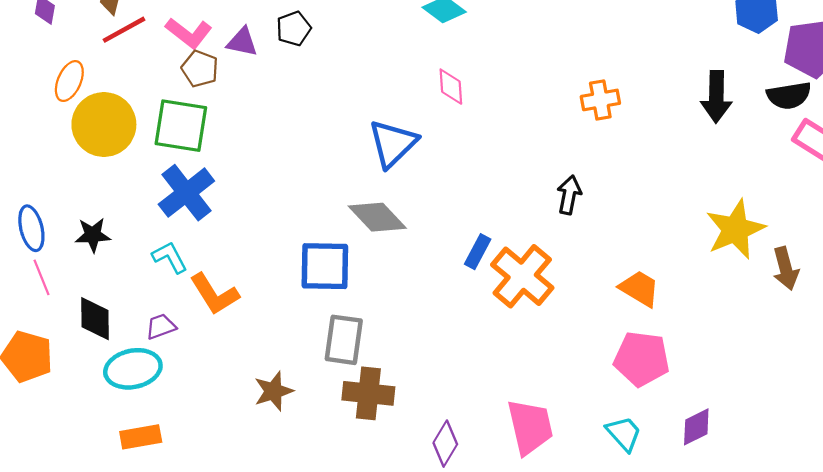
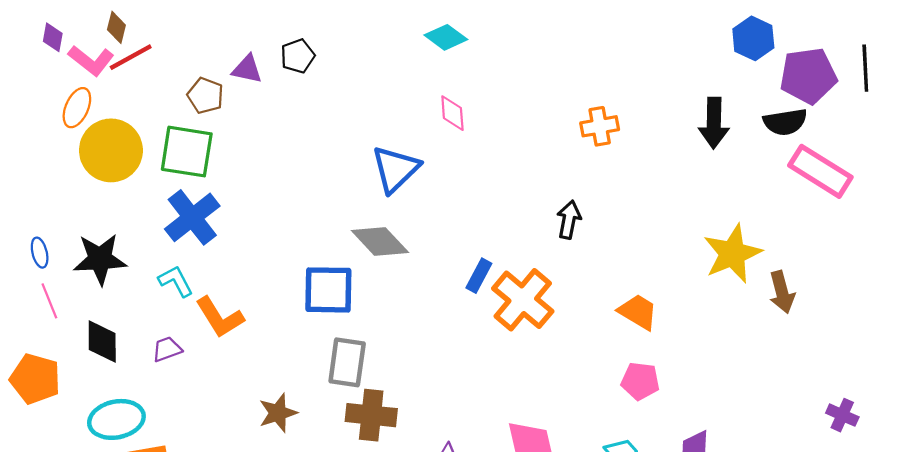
pink L-shape: (189, 33) -> (91, 60), moved
blue ellipse: (31, 228) -> (40, 253), size x0.7
black star: (93, 235) -> (100, 259), size x1.5
pink pentagon: (642, 359) -> (640, 381), size x0.7
cyan ellipse: (133, 369) -> (116, 419), moved

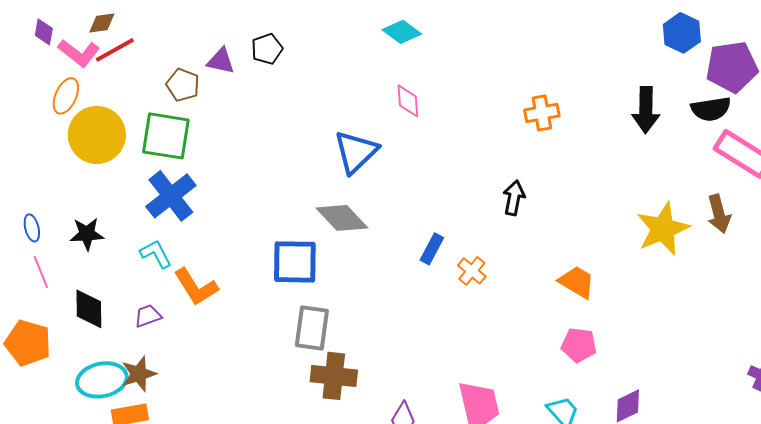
brown diamond: (116, 27) -> (102, 23), turned 68
black star: (100, 259) -> (87, 234), size x0.7
brown arrow: (782, 292) -> (719, 214), moved
orange cross: (523, 300) -> (472, 271), size x0.5
brown star: (278, 413) -> (139, 374), moved

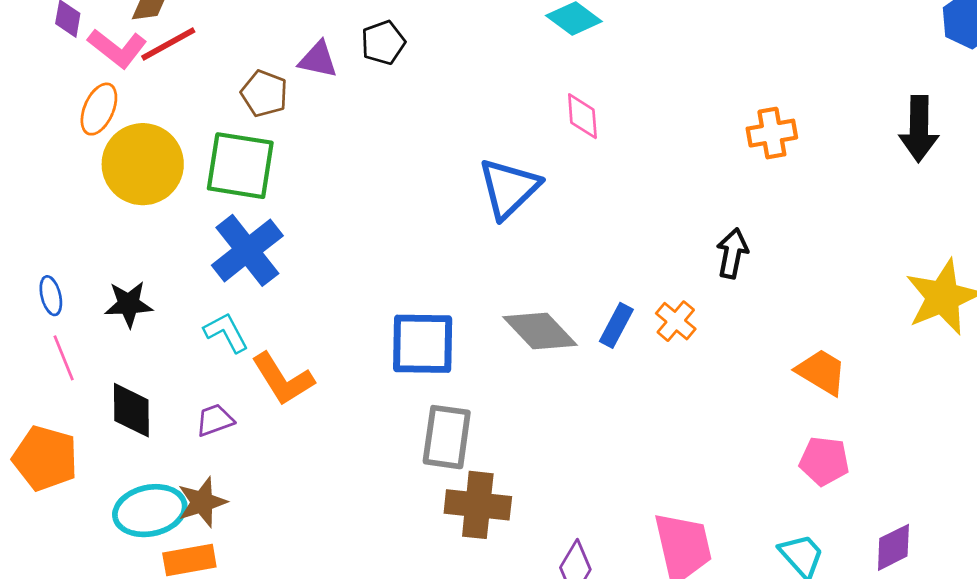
gray diamond: (342, 218) -> (540, 331), moved
orange cross: (472, 271) -> (676, 321), moved

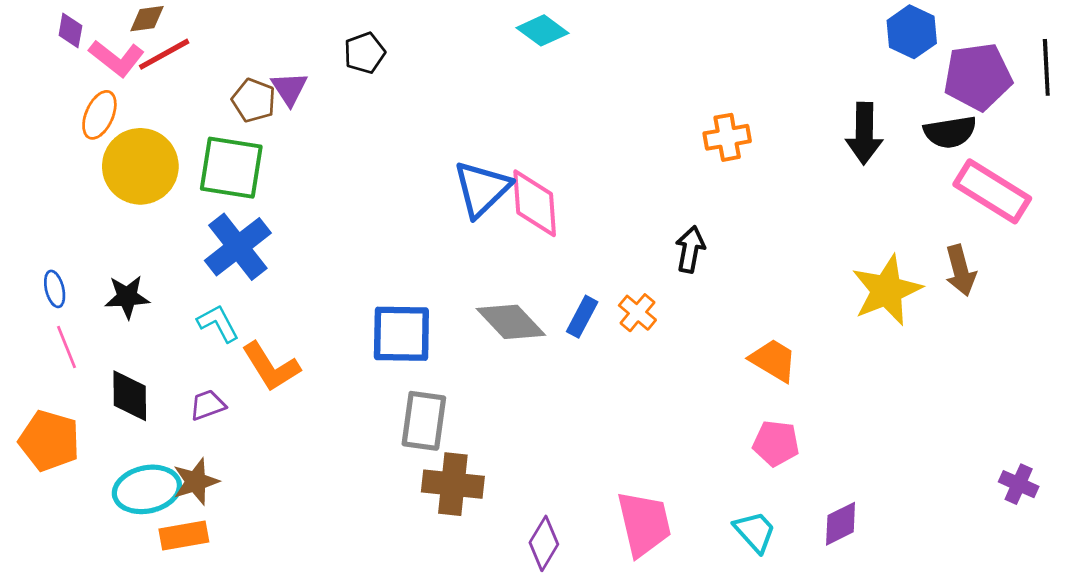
purple triangle: (318, 60) -> (289, 89), moved, turned 45
pink diamond: (582, 116) -> (535, 203), moved, size x1.6

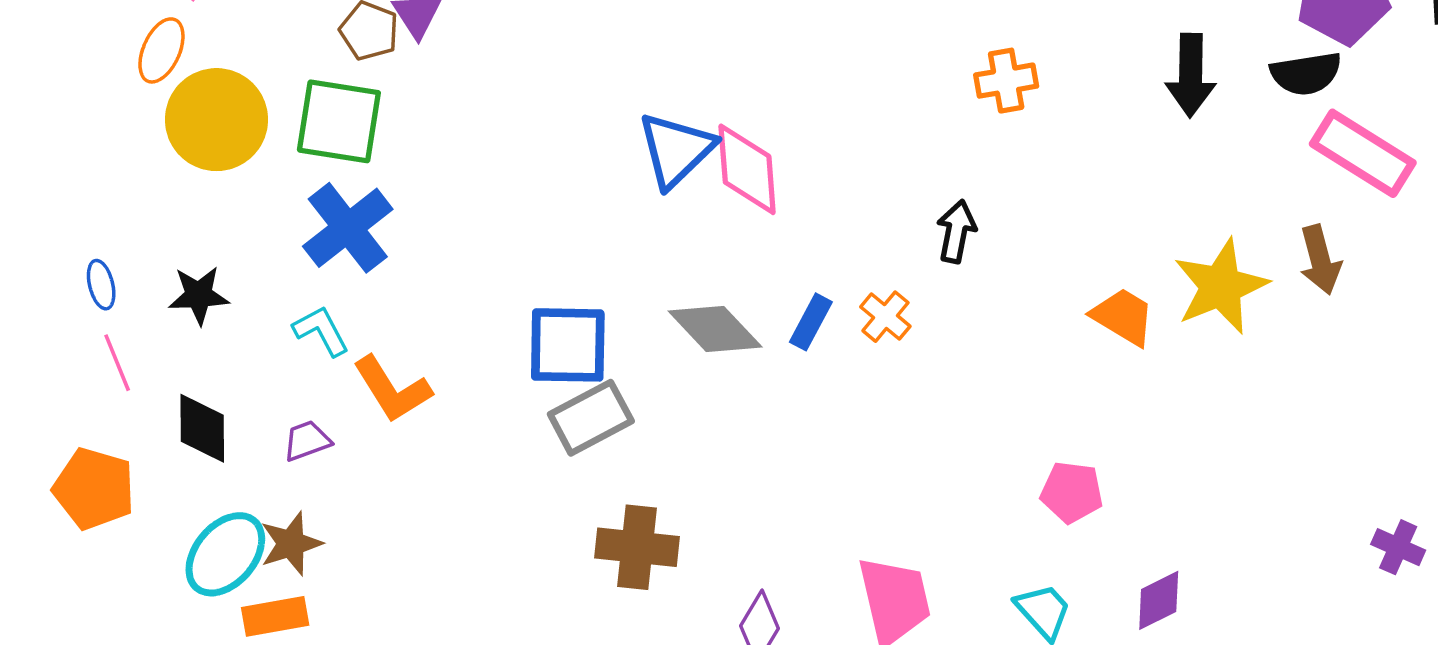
orange trapezoid: (773, 360) -> (1123, 317), moved
gray rectangle: (424, 421) -> (591, 418), moved, turned 54
cyan ellipse: (147, 489) -> (225, 554), turned -38

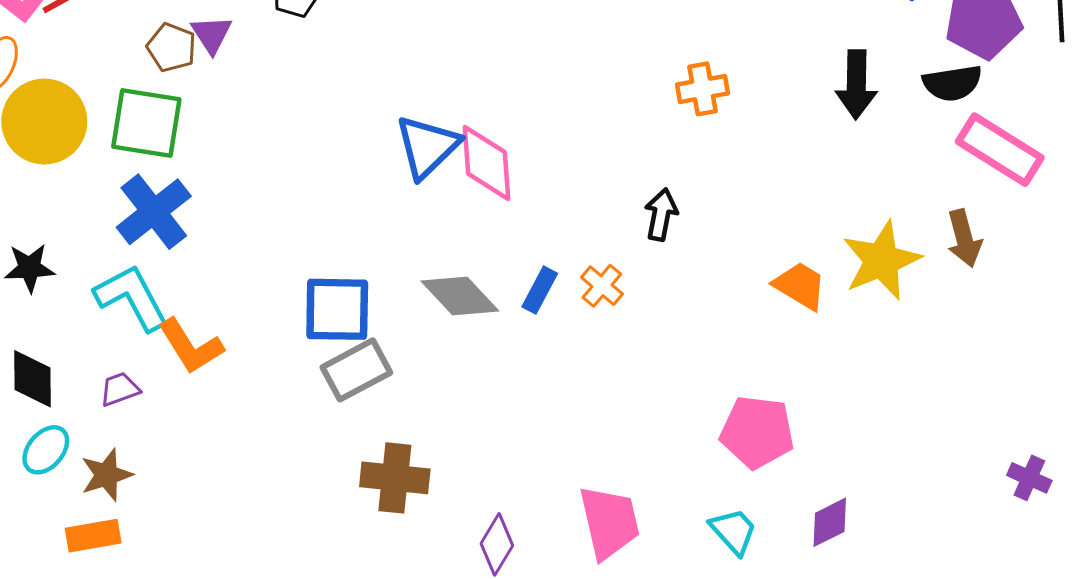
cyan L-shape: (321, 331) -> (132, 297), size x1.6
pink pentagon: (1072, 492) -> (757, 432), size x1.4
cyan ellipse: (225, 554) -> (46, 450), moved, size x0.7

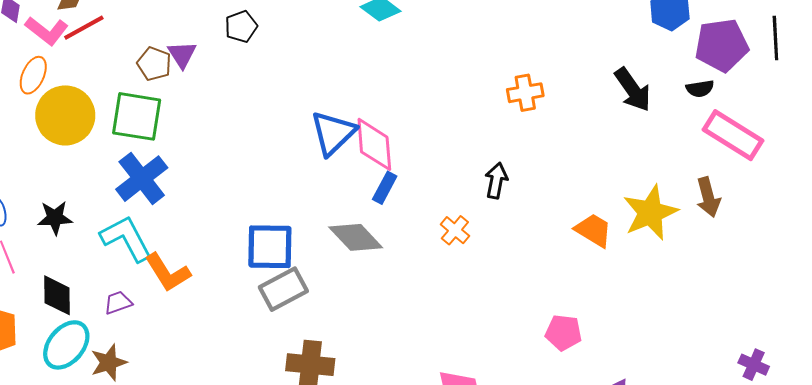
black semicircle: (952, 83) -> (700, 89), size x0.7
black arrow: (856, 84) -> (633, 90), turned -36
blue rectangle: (540, 290) -> (385, 188), moved
pink pentagon: (757, 432) -> (563, 333), size x0.7
cyan ellipse: (46, 450) -> (66, 345), size x1.4

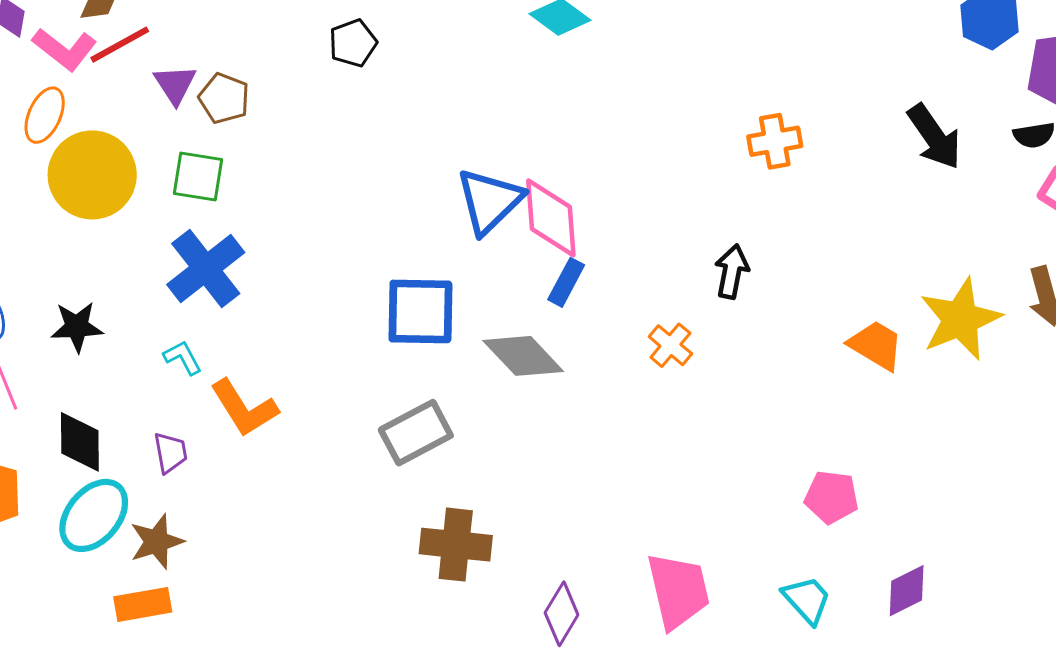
purple triangle: (182, 54) -> (175, 84), moved
green square: (137, 116) -> (198, 176), size x0.7
cyan L-shape: (126, 238) -> (183, 357), size x0.5
blue square: (270, 247) -> (420, 311), moved
purple trapezoid: (118, 303) -> (170, 453), turned 100

